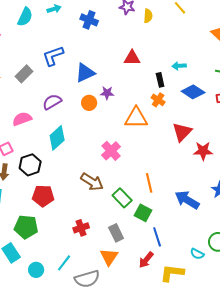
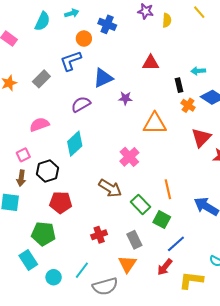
orange cross: (158, 100) -> (188, 105), moved
purple semicircle: (52, 102) -> (81, 104), moved
orange circle: (89, 103) -> (84, 39), moved
blue line: (157, 237) -> (176, 244), turned 66

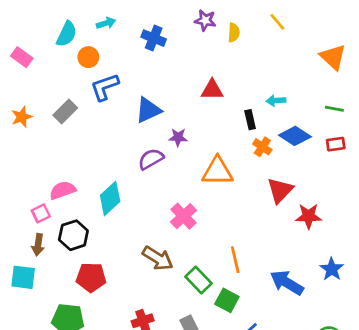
orange circle: (84, 39) -> (88, 57), moved
purple semicircle: (81, 104) -> (151, 159), moved
pink semicircle: (39, 124) -> (63, 190), moved

